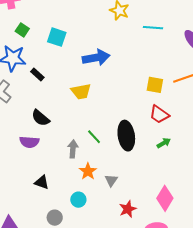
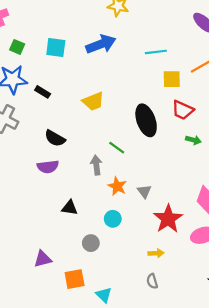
cyan line: (153, 28) -> (156, 52), moved
blue arrow: (96, 58) -> (101, 44), moved
black ellipse: (126, 136) -> (146, 120), moved
green arrow: (164, 143) -> (193, 140), turned 56
red star: (128, 209) -> (168, 219), size x1.5

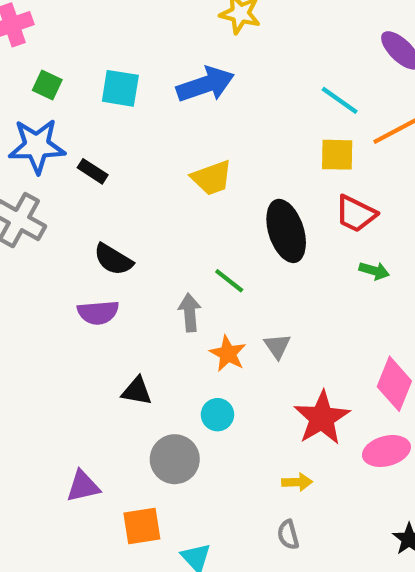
cyan line: (156, 52) -> (340, 100), moved, turned 40
yellow trapezoid: (93, 101) -> (212, 178), moved
gray triangle: (144, 191) -> (277, 346), moved
gray circle: (91, 243) -> (175, 459), size x1.5

